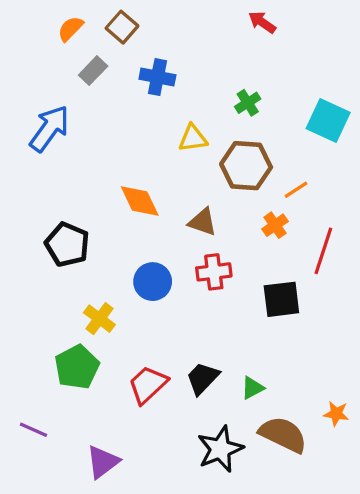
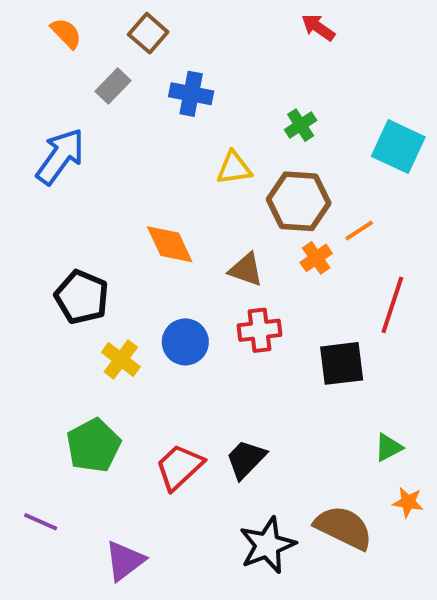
orange semicircle: (70, 29) -> (66, 33), moved, turned 92
orange cross: (275, 225) -> (316, 258), moved
yellow cross: (99, 319) -> (121, 360), moved
green triangle: (252, 388) -> (388, 447), moved

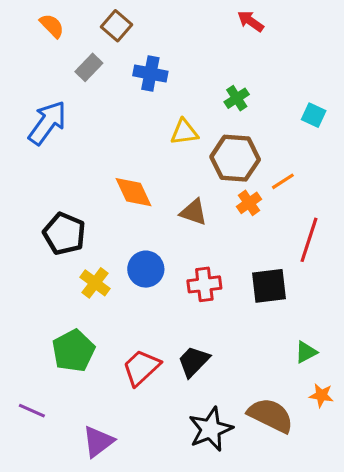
cyan square: (398, 147) -> (314, 115), size x0.6
red cross: (260, 330) -> (204, 284), moved

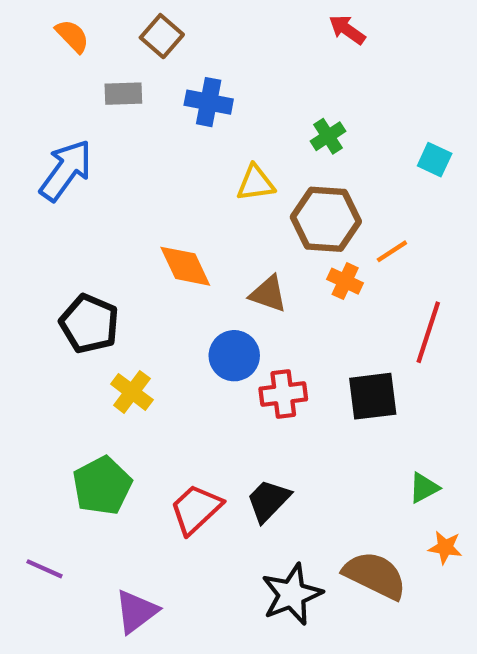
gray rectangle: (89, 67) -> (123, 94), turned 44
orange cross: (249, 203) -> (345, 281), turned -30
blue circle: (146, 269) -> (234, 356), moved

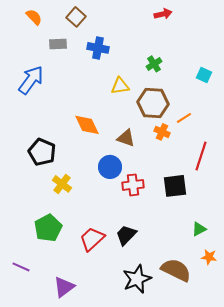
red arrow: (347, 30) -> (163, 14), turned 132

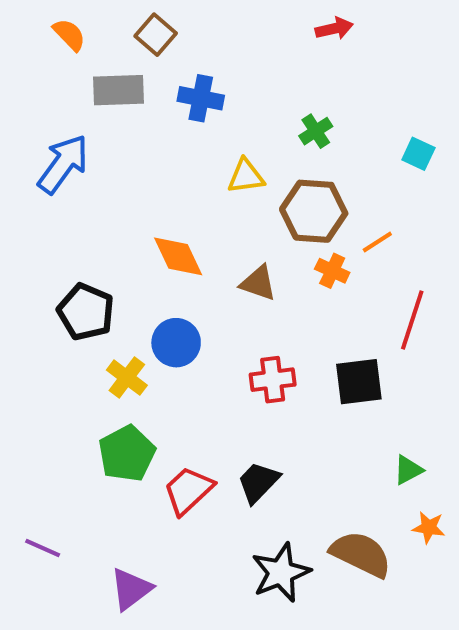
gray rectangle: (58, 44) -> (119, 90), size x1.4
blue circle: (110, 167) -> (176, 343), moved
green pentagon: (48, 228) -> (127, 454), moved

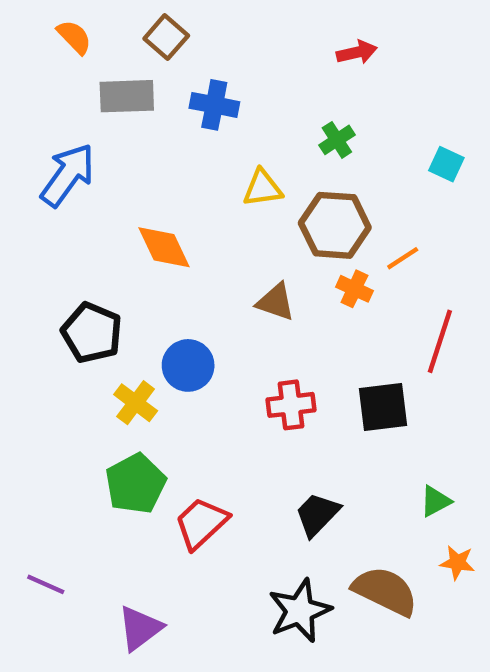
red arrow: (334, 28) -> (357, 52), moved
orange diamond: (178, 256) -> (164, 247), moved
black trapezoid: (258, 482) -> (317, 514), moved

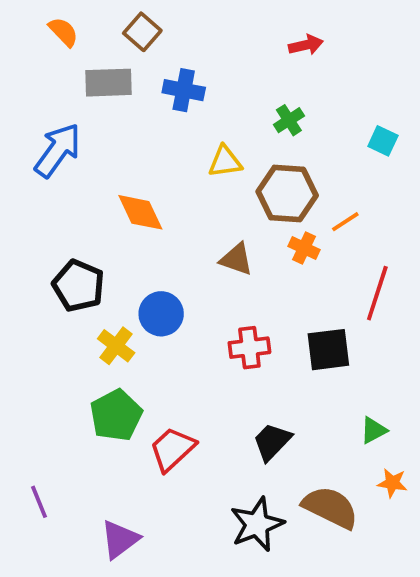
purple line: (46, 584) -> (39, 502), turned 44

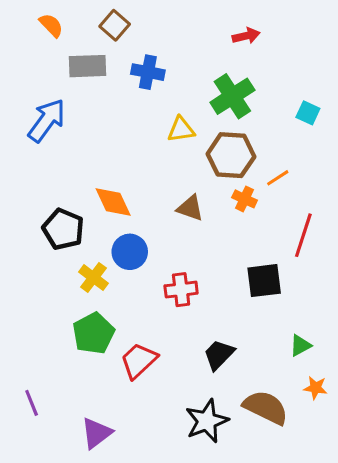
green cross: (289, 120) -> (232, 96), size x1.8
orange diamond: (140, 212) -> (113, 202), moved
red cross: (249, 348) -> (181, 290), moved

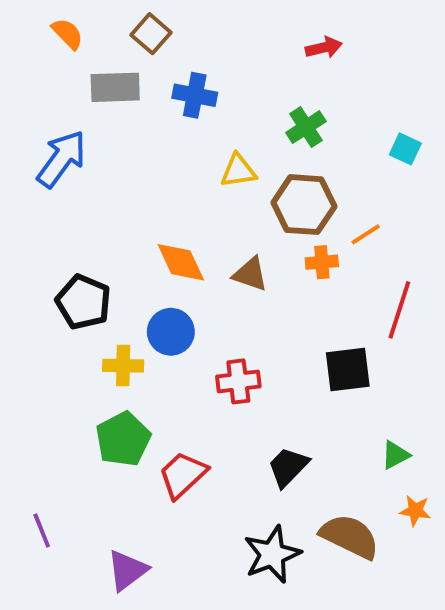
green cross: (232, 96) -> (306, 127), size x0.7
orange cross: (245, 199) -> (322, 262), turned -30
orange diamond: (113, 202) -> (181, 262), moved
yellow cross: (93, 278) -> (123, 366), turned -36

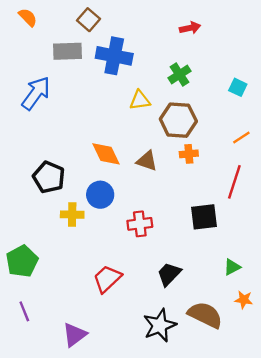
orange semicircle: (67, 34) -> (28, 17), moved
blue cross: (195, 95) -> (114, 56), size x1.4
orange line: (366, 234) -> (241, 138), moved
green pentagon: (123, 439) -> (22, 261), moved

